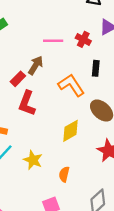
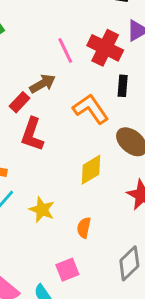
red cross: (83, 39) -> (105, 48), size x1.6
pink line: (53, 41) -> (65, 50), turned 66
brown arrow: (36, 65) -> (43, 84), turned 30

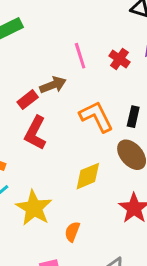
red cross: (105, 48) -> (119, 59), size x0.6
black rectangle: (123, 86) -> (133, 117), moved
yellow star: (42, 210) -> (34, 208), size x1.4

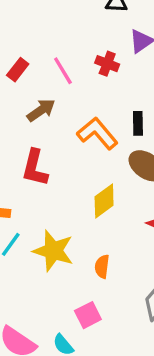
red rectangle: (28, 100) -> (18, 70), moved

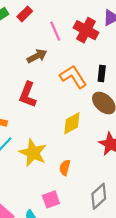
red cross: (107, 64) -> (86, 30), size x1.5
red rectangle: (18, 70) -> (25, 14), moved

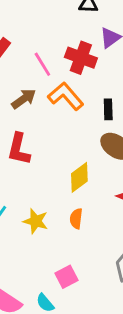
orange L-shape: (73, 77) -> (66, 96), moved
yellow star: (33, 153) -> (36, 221), size x0.7
orange semicircle: (65, 168) -> (76, 219), moved

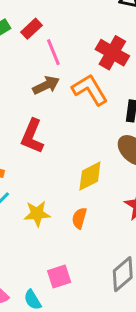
pink line: (42, 64) -> (53, 52), moved
yellow star: (36, 221) -> (37, 214), turned -30

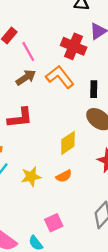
red L-shape: (32, 136) -> (20, 118), turned -112
orange semicircle: (79, 218) -> (64, 176), turned -126

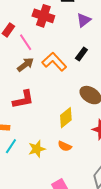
red cross: (74, 46) -> (43, 16), moved
black rectangle: (94, 89) -> (81, 54), moved, turned 40
orange semicircle: (64, 176) -> (65, 146), turned 56

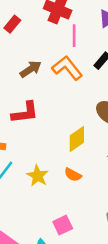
pink line: (26, 42) -> (74, 36), moved, turned 30
yellow star: (37, 149) -> (38, 176), turned -30

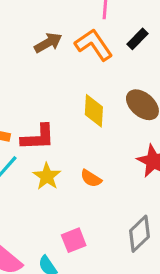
red L-shape: (25, 113) -> (38, 137), moved
yellow diamond: (77, 139) -> (94, 111), moved, turned -56

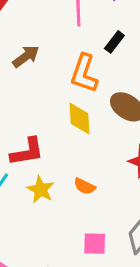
orange L-shape: (94, 45) -> (84, 73), moved, turned -120
pink square: (74, 240) -> (95, 244), moved, turned 30

